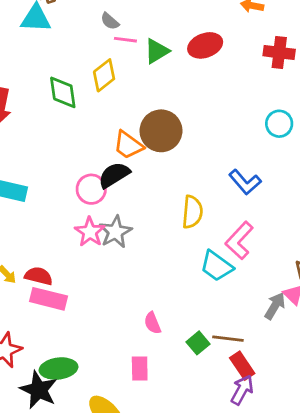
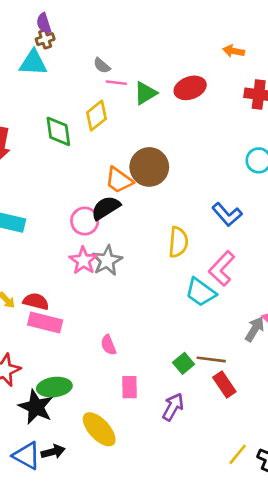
pink semicircle: (152, 323) -> (108, 345), moved
purple arrow: (242, 390) -> (173, 407), moved

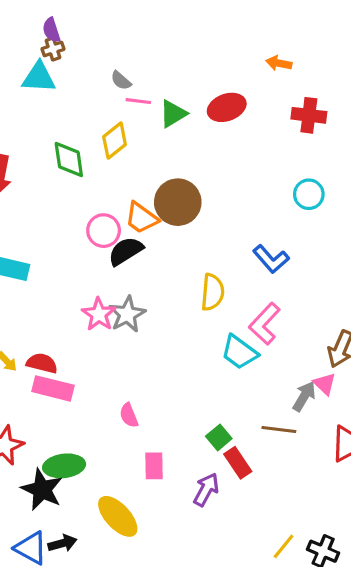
pink circle: (85, 221) -> (104, 231), moved
brown line: (211, 359) -> (279, 430), moved
red rectangle: (224, 384) -> (238, 463), moved

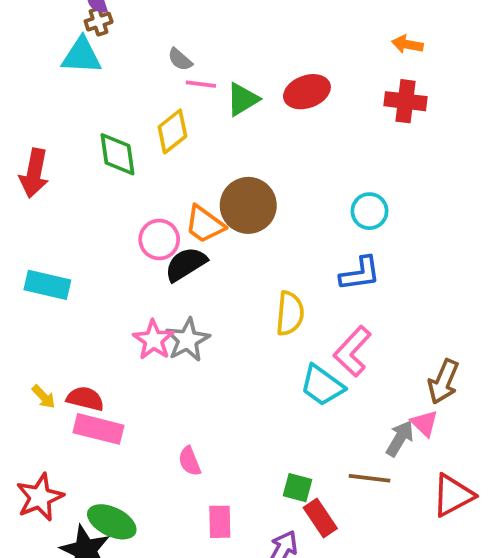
orange arrow: (279, 63) -> (407, 44), moved
cyan circle: (309, 194) -> (369, 211), moved
blue L-shape: (271, 259) -> (360, 274), turned -57
green square: (219, 437) -> (297, 488), turned -35
green ellipse: (64, 466) -> (112, 522), turned 33

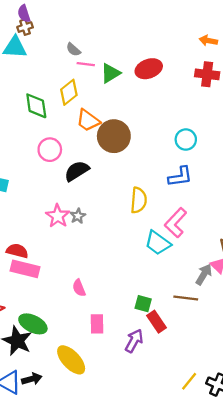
orange trapezoid: (205, 224) -> (88, 120), moved
pink circle: (159, 239) -> (50, 150), moved
gray star: (188, 340) -> (78, 216), size x0.6

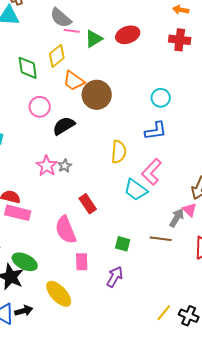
gray semicircle: (73, 50) -> (61, 18), size x1.6
pink semicircle: (79, 288) -> (66, 230), size x1.8
red rectangle: (157, 322) -> (88, 204), moved

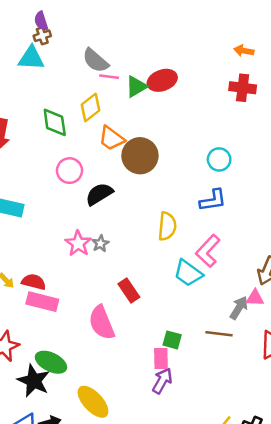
red ellipse: (128, 35) -> (162, 80), moved
pink triangle: (190, 210) -> (255, 298), turned -42
pink rectangle: (82, 262) -> (161, 358), moved

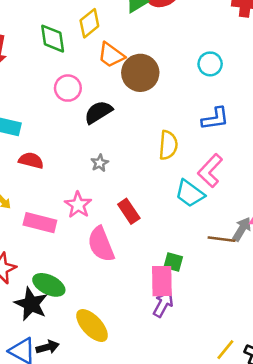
cyan circle: (219, 159) -> (210, 64), moved
pink star: (78, 244) -> (78, 205), moved
red semicircle: (34, 282) -> (31, 160), moved
brown line: (219, 334) -> (222, 239), moved
pink rectangle: (161, 358) -> (162, 281), size x1.4

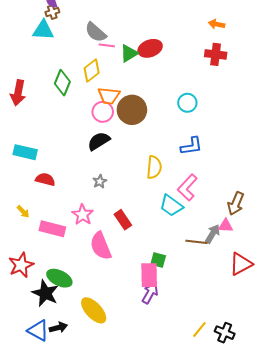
green diamond: (53, 39) -> (62, 83), turned 30
orange trapezoid: (111, 55) -> (109, 96), turned -30
pink circle: (68, 88) -> (103, 112), moved

